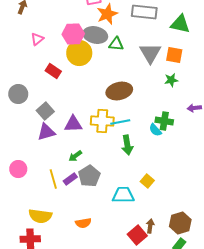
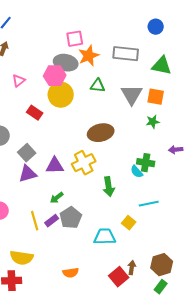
gray ellipse: (95, 35) -> (66, 63), moved
yellow cross: (102, 121) -> (84, 163), turned -30
cyan line: (120, 122) -> (149, 204), moved
orange semicircle: (83, 223) -> (71, 273), moved

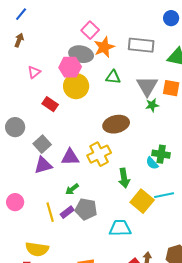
pink square: (75, 39) -> (90, 30), turned -36
green star: (153, 122) -> (152, 105), moved
gray pentagon: (71, 218) -> (86, 209), turned -30
yellow square: (129, 223) -> (142, 201), moved, size x1.6

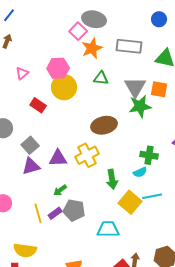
gray ellipse: (81, 54) -> (94, 19), moved
green star: (152, 105) -> (140, 106), size x1.6
cyan semicircle: (152, 163) -> (140, 172), moved, turned -72

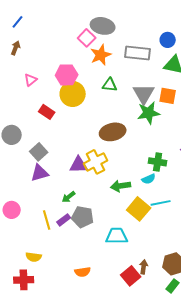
blue circle: (159, 19) -> (168, 40), moved
purple triangle: (58, 158) -> (79, 165), moved
green arrow: (112, 179) -> (121, 186), turned 90
yellow semicircle: (25, 250) -> (34, 257), size x0.7

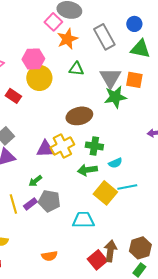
gray rectangle: (138, 53) -> (104, 37), turned 55
green cross: (158, 162) -> (94, 146), moved
brown arrow: (144, 267) -> (110, 251), size x1.5

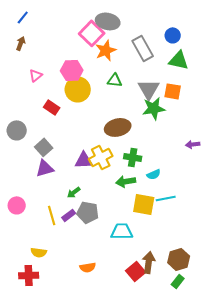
pink square: (53, 22) -> (92, 33), size x1.4
yellow square: (105, 193) -> (144, 204), turned -30

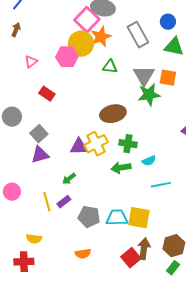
yellow circle: (78, 89) -> (81, 44), moved
yellow square: (144, 204) -> (139, 218), moved
gray pentagon: (88, 212) -> (89, 217), moved

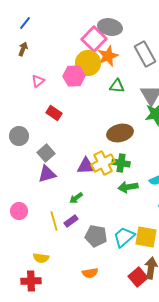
green cross: (128, 144) -> (121, 163), moved
cyan trapezoid: (117, 218) -> (124, 237), turned -40

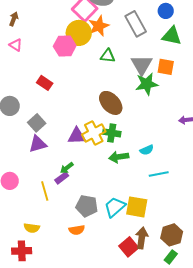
pink triangle: (38, 81) -> (16, 45), moved, turned -48
brown ellipse: (120, 133) -> (111, 103), turned 60
purple rectangle: (71, 221) -> (62, 178), moved
orange semicircle: (90, 273) -> (77, 230), moved

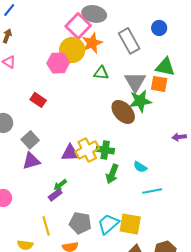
green triangle: (172, 36) -> (165, 67), moved
brown ellipse: (111, 103) -> (123, 112), moved
cyan semicircle: (147, 150) -> (140, 167), turned 56
green arrow: (119, 157) -> (112, 174), turned -60
yellow line: (45, 191) -> (46, 226), moved

